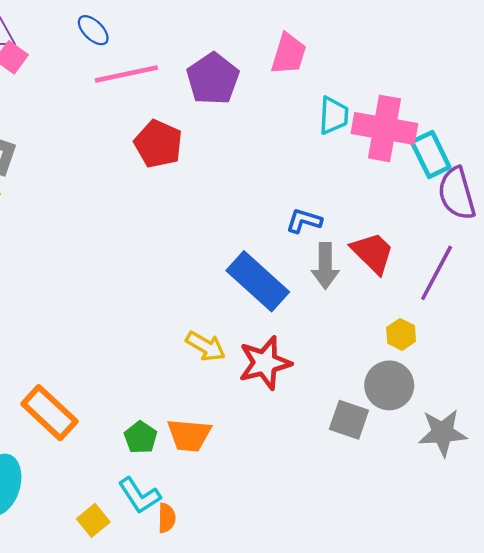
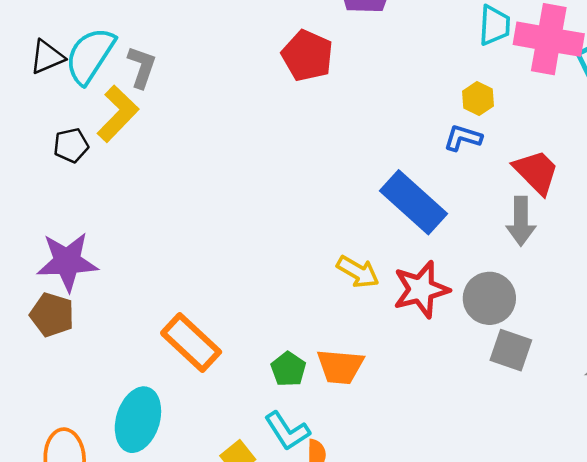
gray arrow: (325, 266) -> (521, 221), moved
yellow hexagon: (401, 334) -> (478, 99), moved
gray circle: (389, 385) -> (489, 298), moved

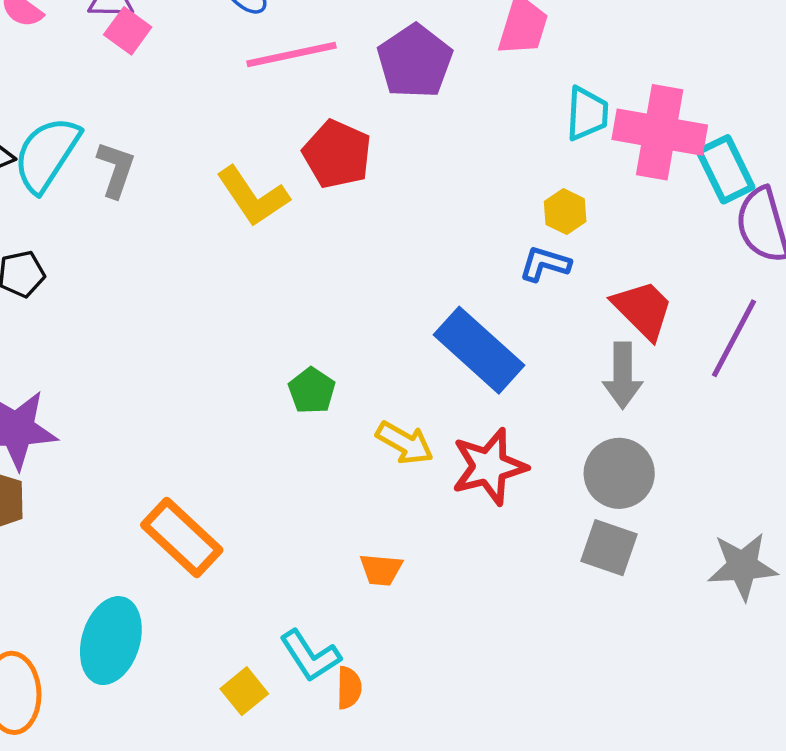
yellow L-shape: (118, 114) -> (253, 196), moved, turned 102
gray circle: (489, 298) -> (619, 473), moved
orange trapezoid: (340, 367) -> (381, 570), size x0.7
green pentagon: (288, 369) -> (312, 391), moved

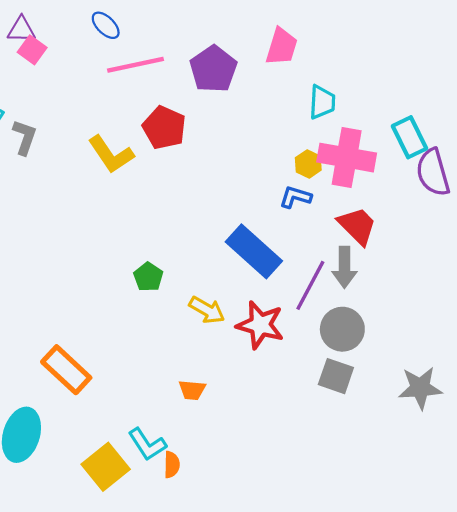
pink cross: (660, 132) -> (347, 158), moved
purple line: (734, 338) -> (310, 285), moved
red star: (489, 467) -> (260, 325), turned 30
yellow square: (244, 691) -> (106, 467), size x1.6

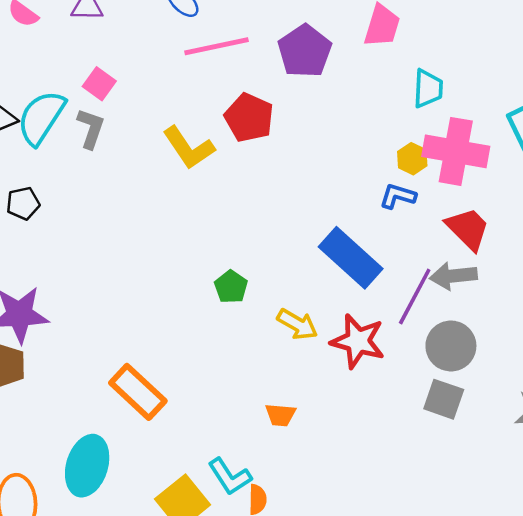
pink square: (32, 50) -> (99, 84), moved
gray arrow: (344, 267) -> (453, 276), turned 84

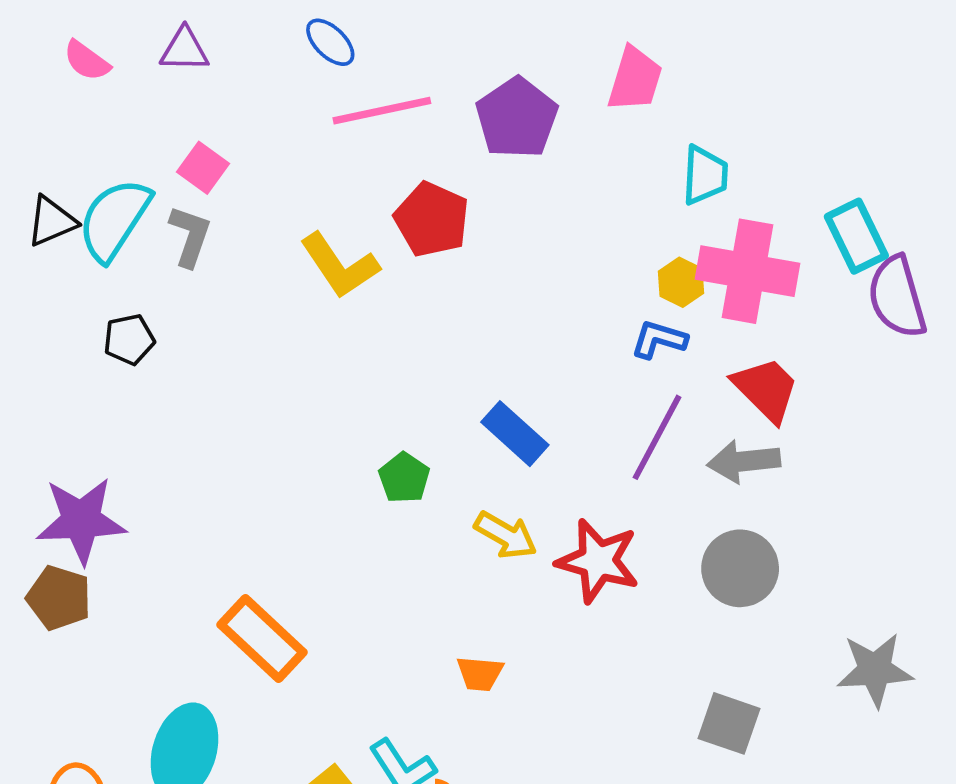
black pentagon: (23, 203) -> (129, 339), moved
blue rectangle: (351, 258) -> (515, 434), moved, size x0.7
purple line: (415, 296) -> (657, 437), moved
gray square: (444, 399) -> (729, 723), moved

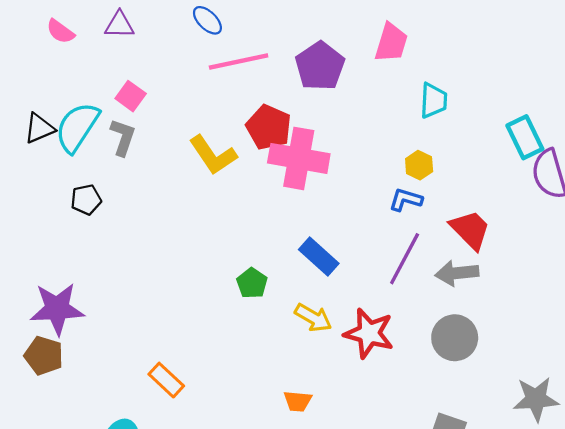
pink cross: (747, 271) -> (299, 158), moved
orange rectangle: (262, 638) -> (166, 380), size x0.7

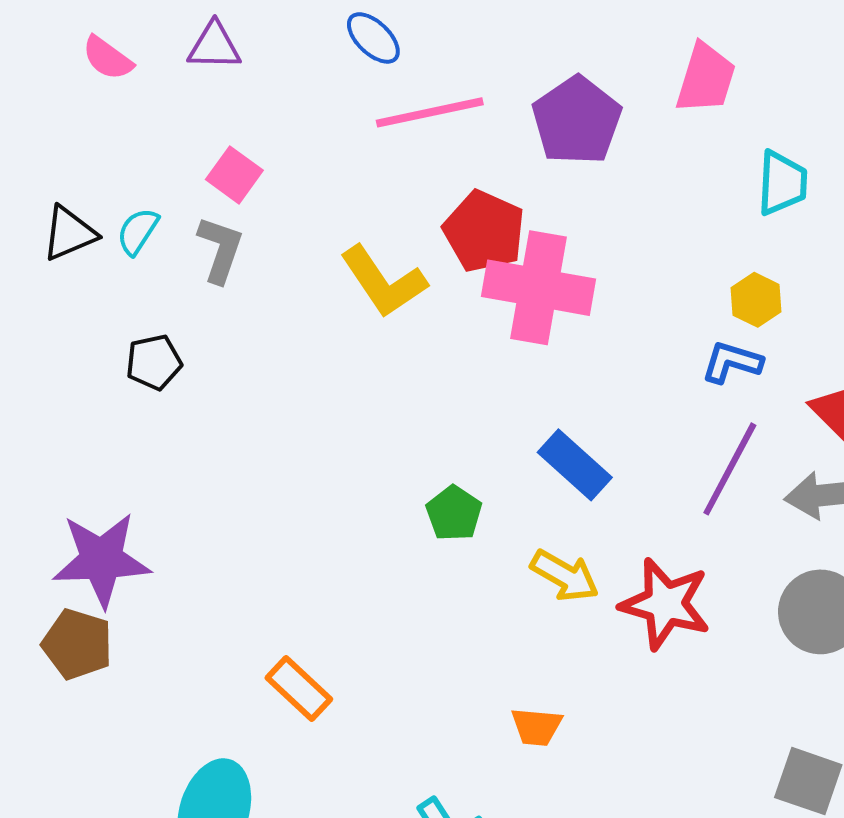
cyan semicircle: (77, 127) -> (138, 231), size x0.5

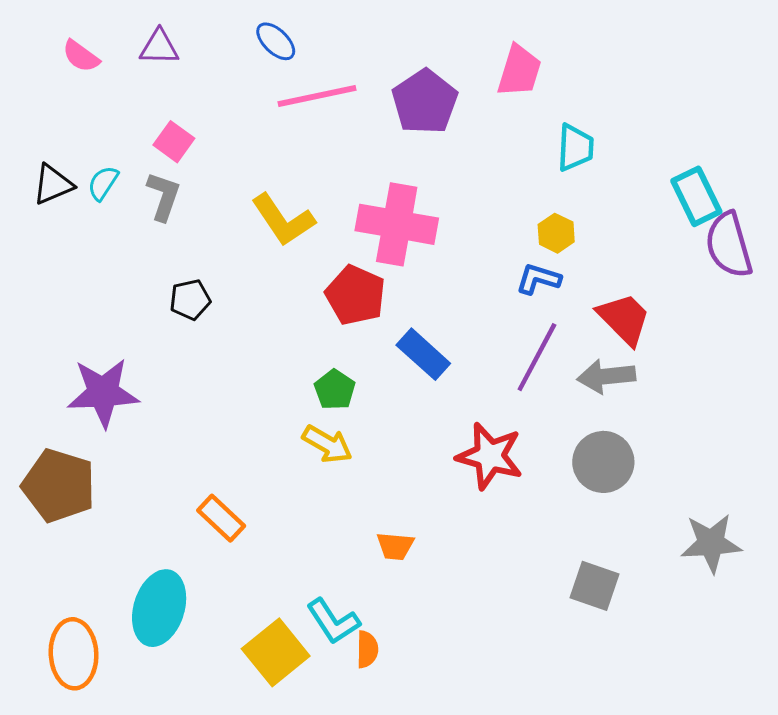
red pentagon: (484, 231) -> (355, 295), moved
black pentagon: (154, 362) -> (190, 300), moved
purple star: (101, 560) -> (103, 393), moved
yellow arrow: (565, 576) -> (327, 444), moved
brown pentagon: (77, 644) -> (59, 486), size x1.4

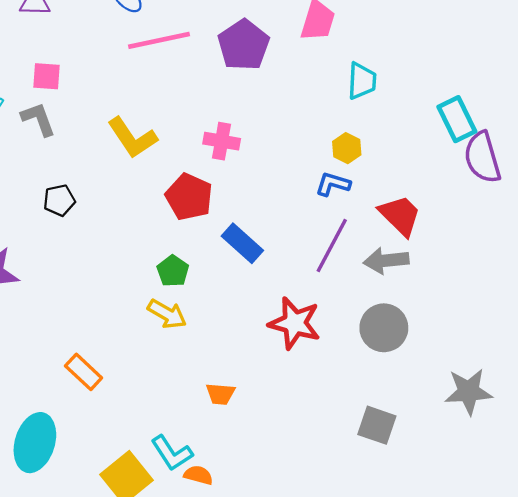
pink square: (174, 142) -> (47, 76), turned -32
gray L-shape: (164, 196) -> (38, 119), turned -39
pink cross: (397, 224) -> (222, 141), size x0.6
orange semicircle: (367, 649) -> (198, 475), turned -76

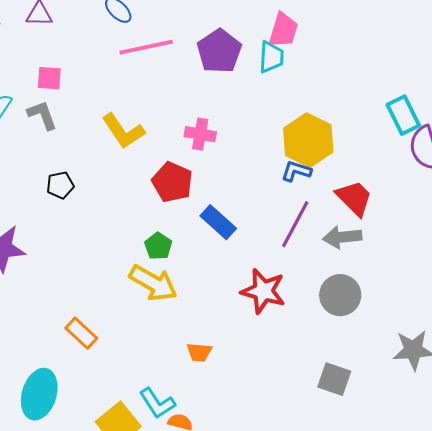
cyan trapezoid: (362, 81) -> (271, 57), moved
yellow hexagon: (347, 148) -> (308, 140), size x2.0
yellow arrow: (167, 314) -> (153, 283), size x1.4

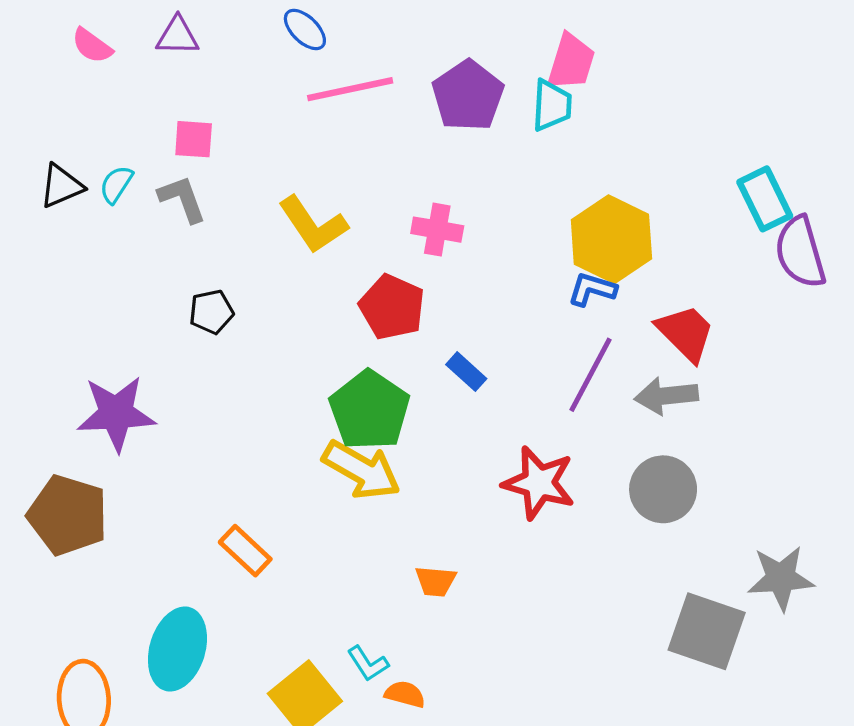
blue rectangle: (218, 222) -> (466, 372), size x0.7
green pentagon: (158, 246) -> (369, 410), size x1.8
gray square: (334, 379) -> (707, 631), moved, size x1.4
cyan L-shape: (157, 403) -> (368, 664), size x0.7

